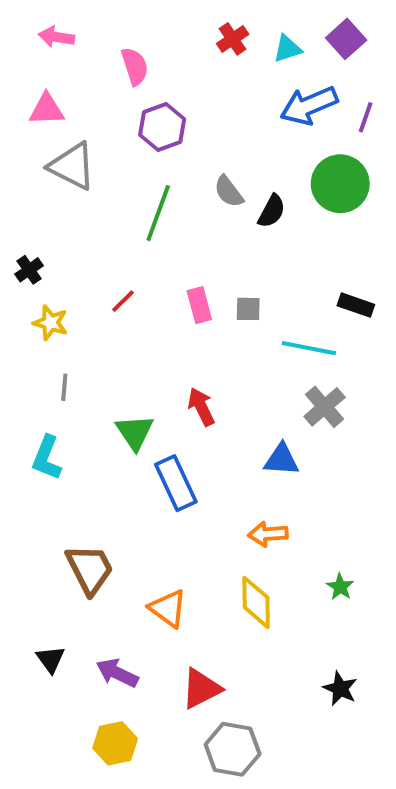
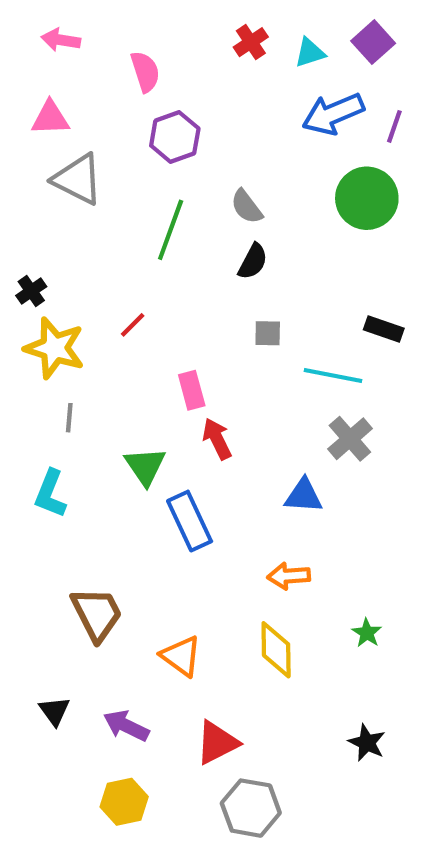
black semicircle: (272, 211) -> (253, 262), moved
pink rectangle: (199, 305) -> (192, 390), moved
yellow star: (51, 323) -> (55, 348), size x1.6

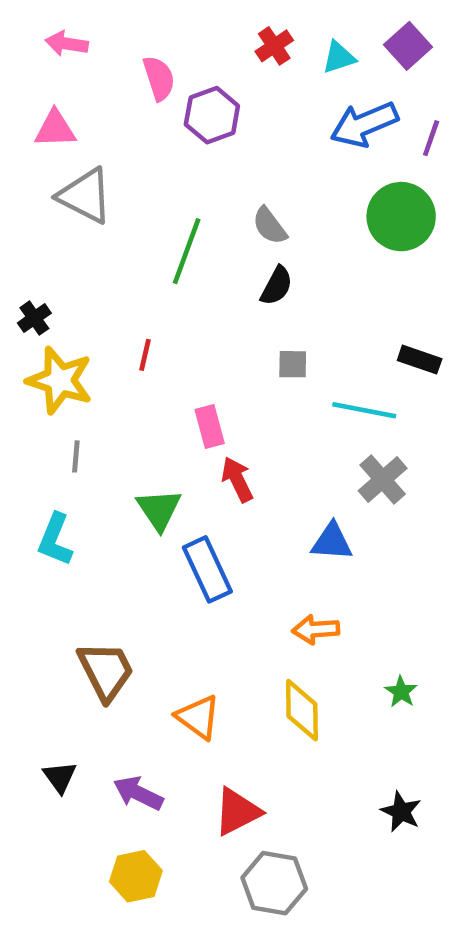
purple hexagon: (175, 137) -> (212, 115), moved
red line: (133, 325) -> (145, 355), turned -32

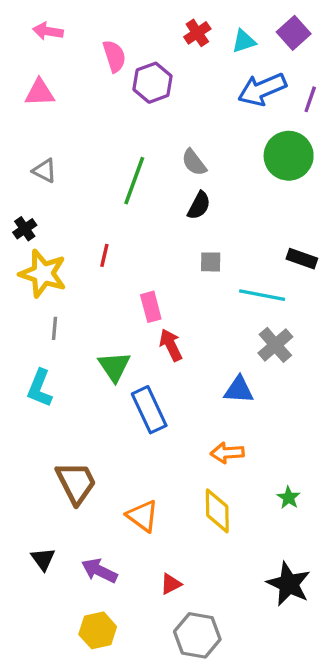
gray triangle: (85, 196) -> (45, 171), moved, size x0.6
red triangle: (237, 812) -> (171, 584), size x0.6
black star: (401, 812) -> (289, 584), size x1.5

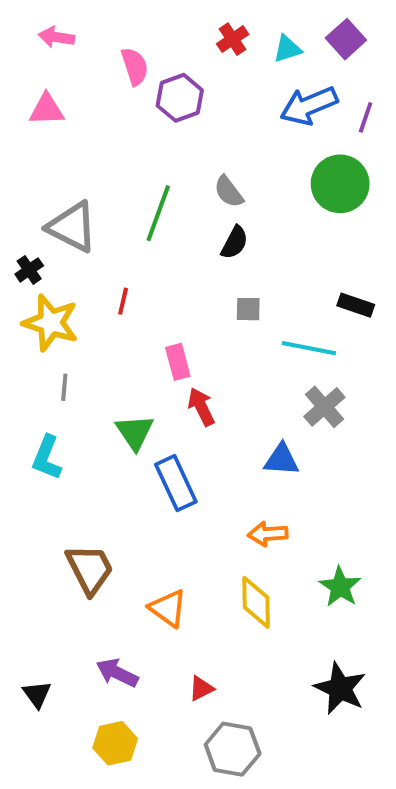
gray triangle: (45, 171) -> (72, 227), moved, size x1.8
green star: (289, 498) -> (340, 587), size x1.5
black triangle: (43, 559) -> (37, 694), moved

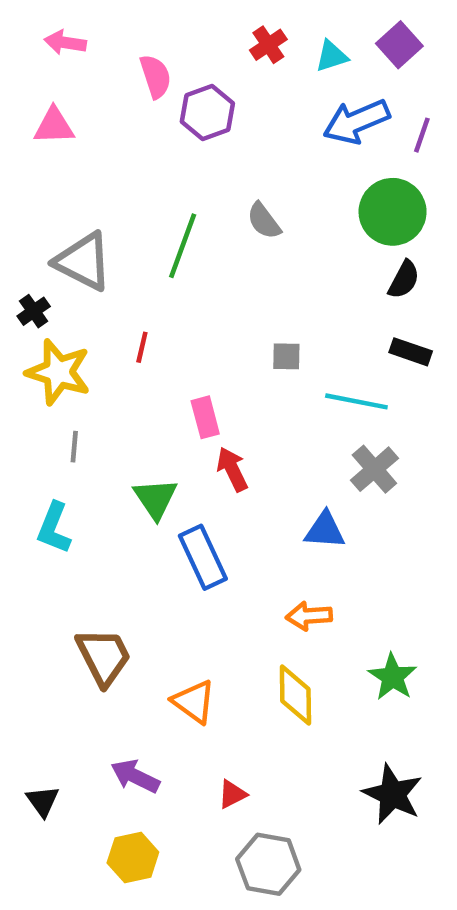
black semicircle: (234, 243) -> (404, 280), moved

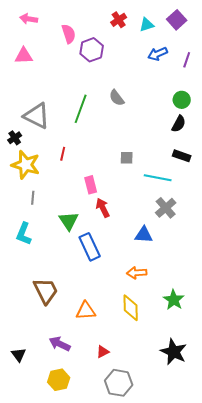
blue arrow: (356, 122) -> (158, 54), size x0.7
green circle: (393, 212) -> (182, 100), moved, size x0.6
orange triangle: (194, 702) -> (86, 311), turned -40

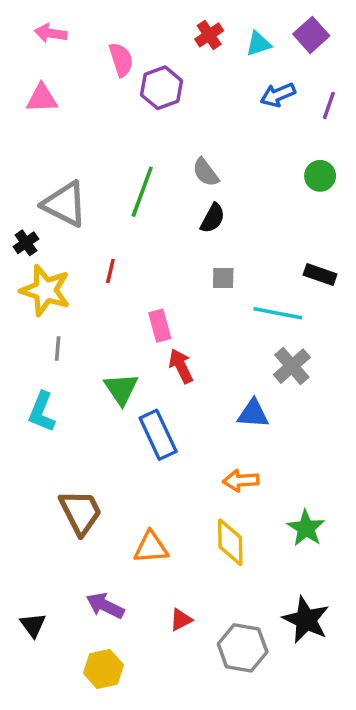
black semicircle: (179, 124) -> (213, 218), moved
gray hexagon: (119, 383) -> (243, 648), moved

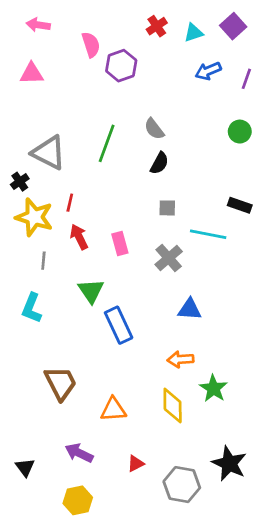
red line: (110, 271) -> (70, 203), moved
red arrow: (181, 366) -> (79, 237), moved
gray cross: (292, 366) -> (169, 258), moved
green star: (306, 528) -> (213, 388), moved

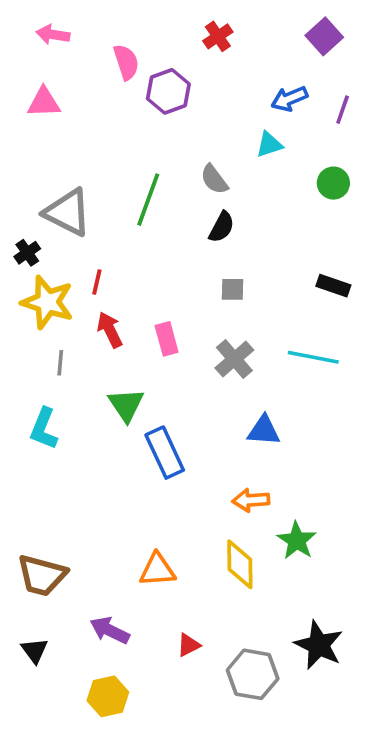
cyan triangle: (194, 33) -> (269, 145), moved
cyan line: (208, 234) -> (313, 357), moved
brown trapezoid: (61, 383) -> (42, 575), moved, turned 132

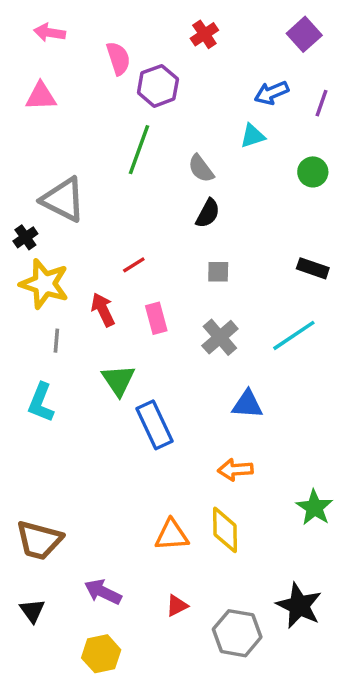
green line: (148, 200) -> (139, 150), moved
red line: (97, 282) -> (134, 265), moved, turned 45
cyan line: (313, 357) -> (294, 335), turned -45
green star: (297, 541) -> (315, 508), moved
orange triangle: (157, 570) -> (172, 535), moved

